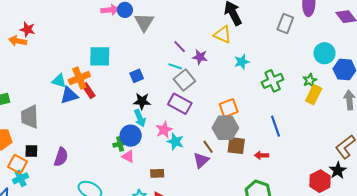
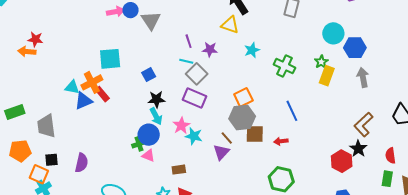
purple line: (180, 47) -> (189, 41), turned 32
green cross: (273, 81) -> (284, 66), turned -35

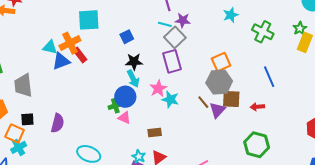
purple star: (210, 50) -> (183, 20), moved
purple rectangle: (194, 98) -> (172, 61), turned 50
purple triangle: (221, 152) -> (217, 110), moved

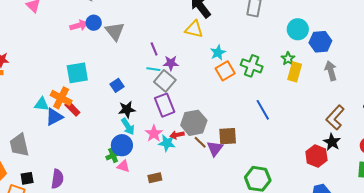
orange cross: (70, 43) -> (61, 98), turned -30
orange square: (221, 62) -> (225, 71), moved
gray hexagon: (219, 82) -> (194, 123), moved
red arrow: (257, 107) -> (177, 135), moved

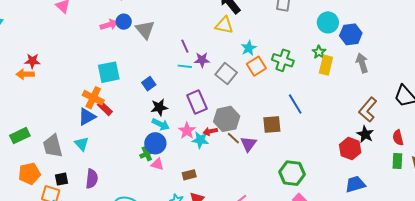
gray square: (165, 81) -> (226, 73), moved
cyan triangle: (42, 104) -> (82, 144), moved, turned 42
cyan arrow: (128, 126) -> (161, 124), turned -30
brown square: (228, 136) -> (272, 124), moved

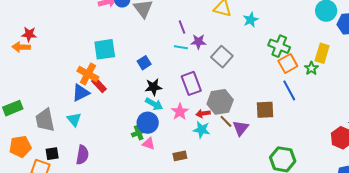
cyan star: (249, 48) -> (251, 20), moved
green star: (319, 52) -> (311, 68), moved
orange square: (256, 66) -> (288, 63), moved
cyan star: (200, 140) -> (202, 130), moved

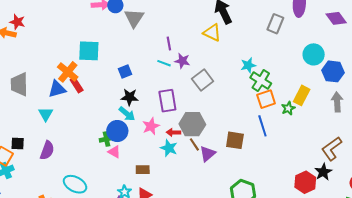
cyan star: (251, 20) -> (248, 65), moved
gray trapezoid: (45, 120) -> (19, 84), moved

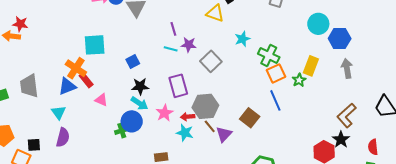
cyan star: (248, 65) -> (243, 39), moved
brown square: (235, 140) -> (250, 118), turned 36
purple semicircle: (47, 150) -> (63, 137), moved
pink triangle: (114, 152) -> (101, 100), moved

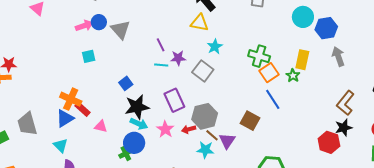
cyan star: (243, 39) -> (215, 47), moved
cyan square: (95, 45) -> (89, 56), moved, size x0.6
black star: (140, 86) -> (137, 107), size x1.4
cyan star: (185, 133) -> (205, 150), moved
black star: (341, 140) -> (344, 128), turned 30

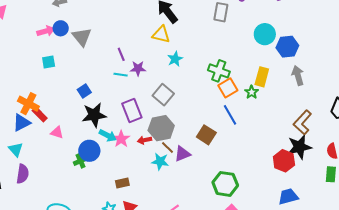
gray square: (203, 71) -> (163, 95), moved
cyan arrow: (139, 124) -> (108, 135), moved
black star: (344, 128) -> (299, 147), size x1.4
purple triangle: (227, 141) -> (182, 154), turned 30

